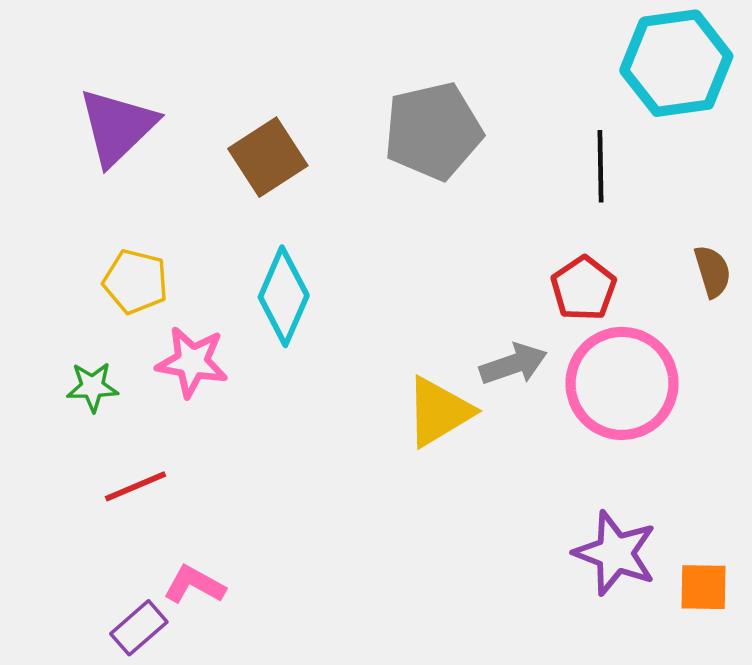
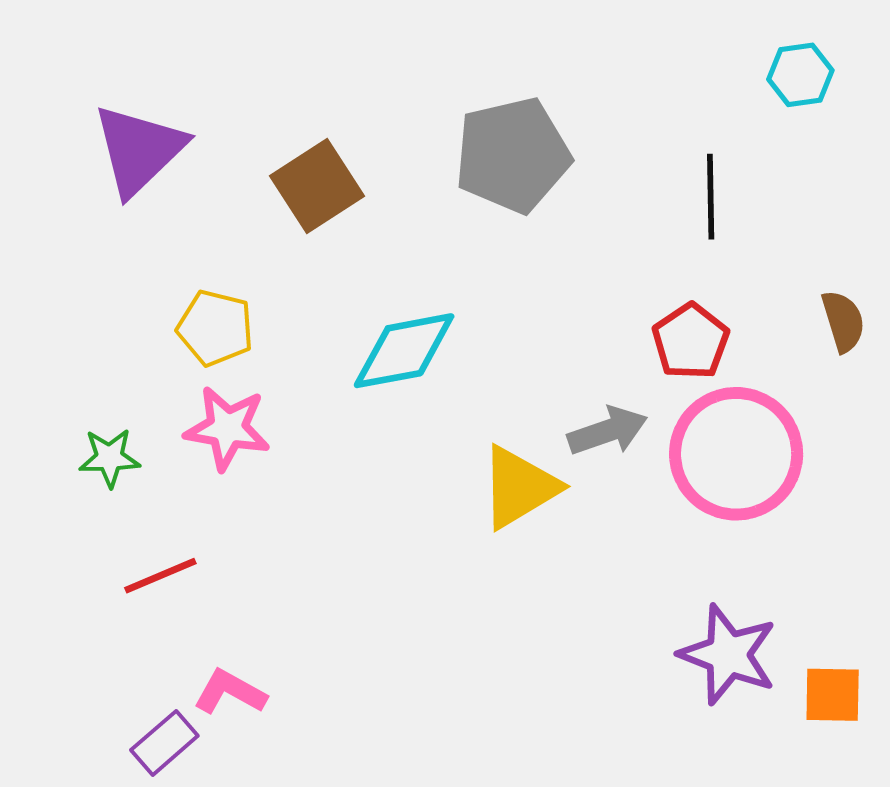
cyan hexagon: (676, 63) -> (800, 75), size x0.5
yellow pentagon: (135, 282) -> (215, 328), moved
cyan diamond: (284, 296) -> (404, 351), moved, turned 56

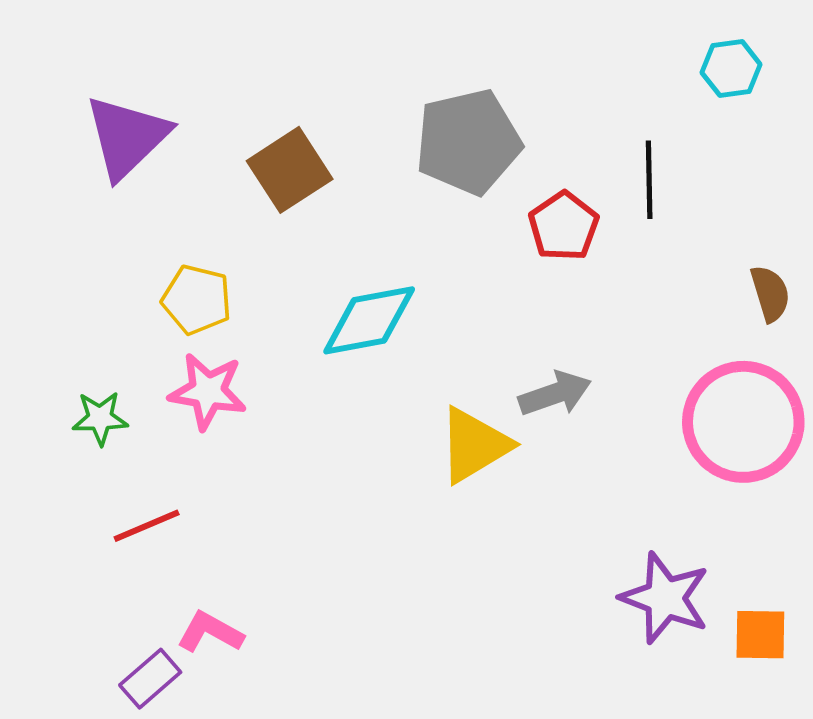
red pentagon: (691, 341) -> (564, 226), moved
pink circle: (736, 454) -> (743, 422), moved

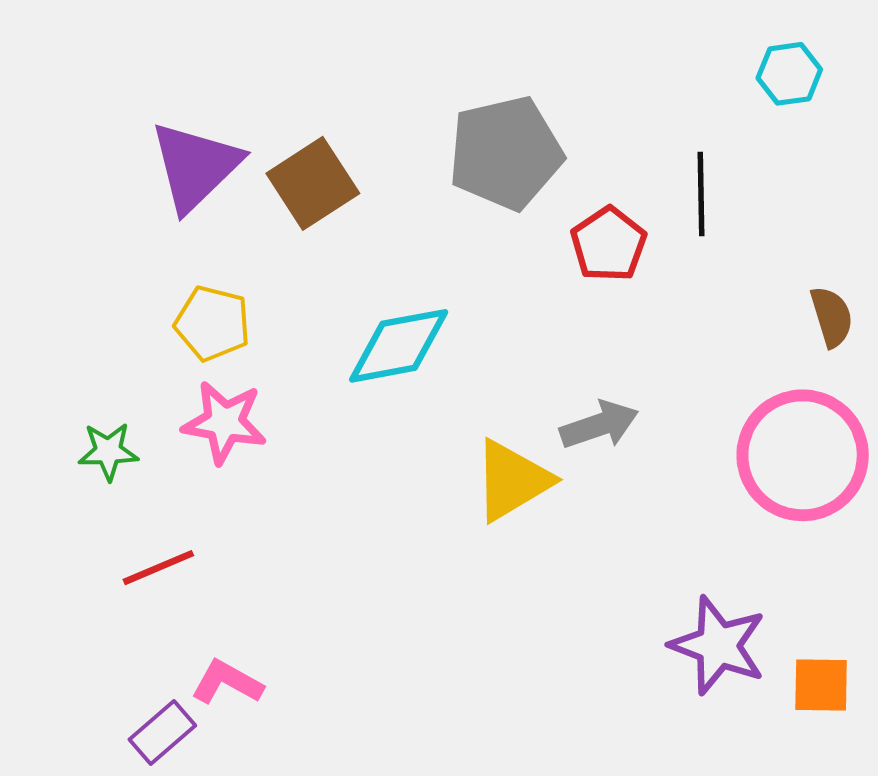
purple triangle: (127, 137) -> (195, 166), moved

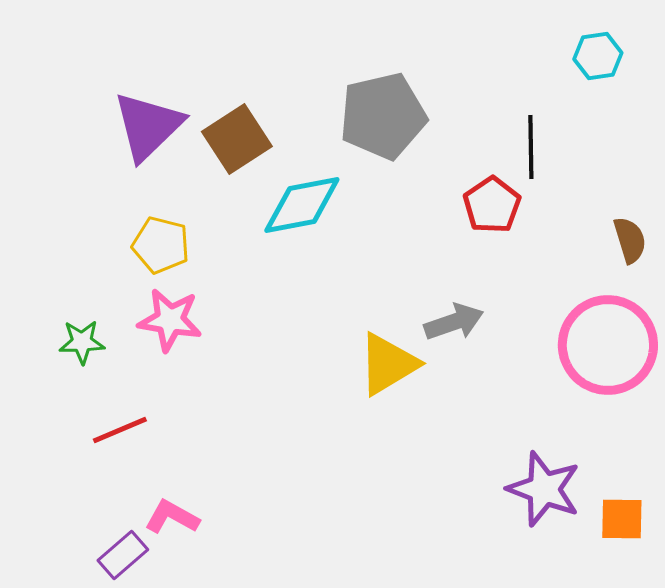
red pentagon: (609, 244) -> (492, 205), moved
cyan diamond: (399, 346) -> (302, 205), moved

